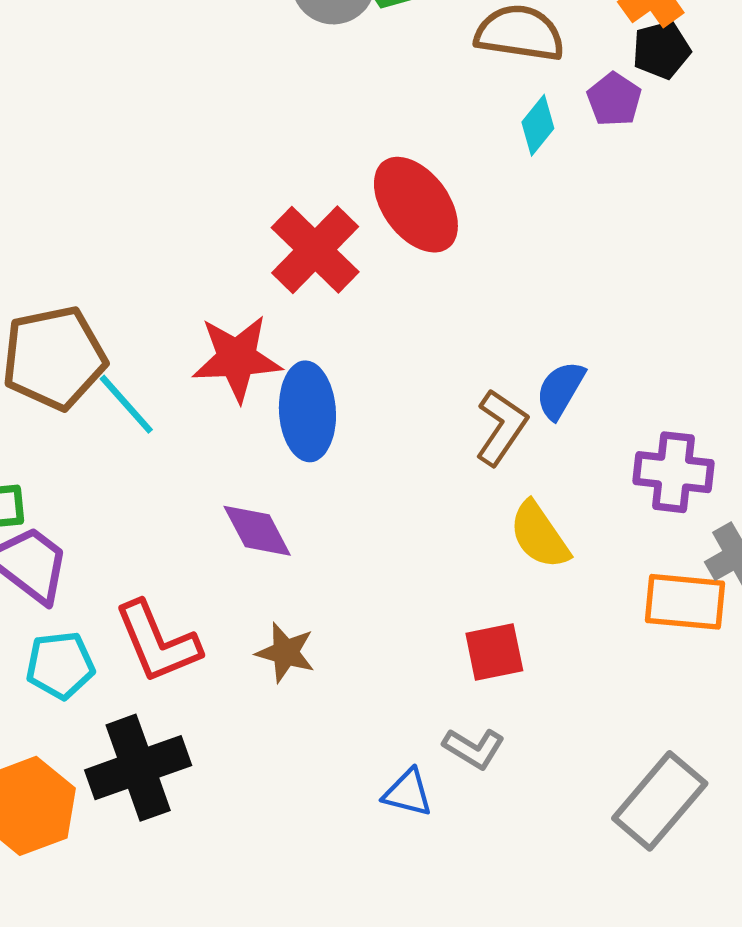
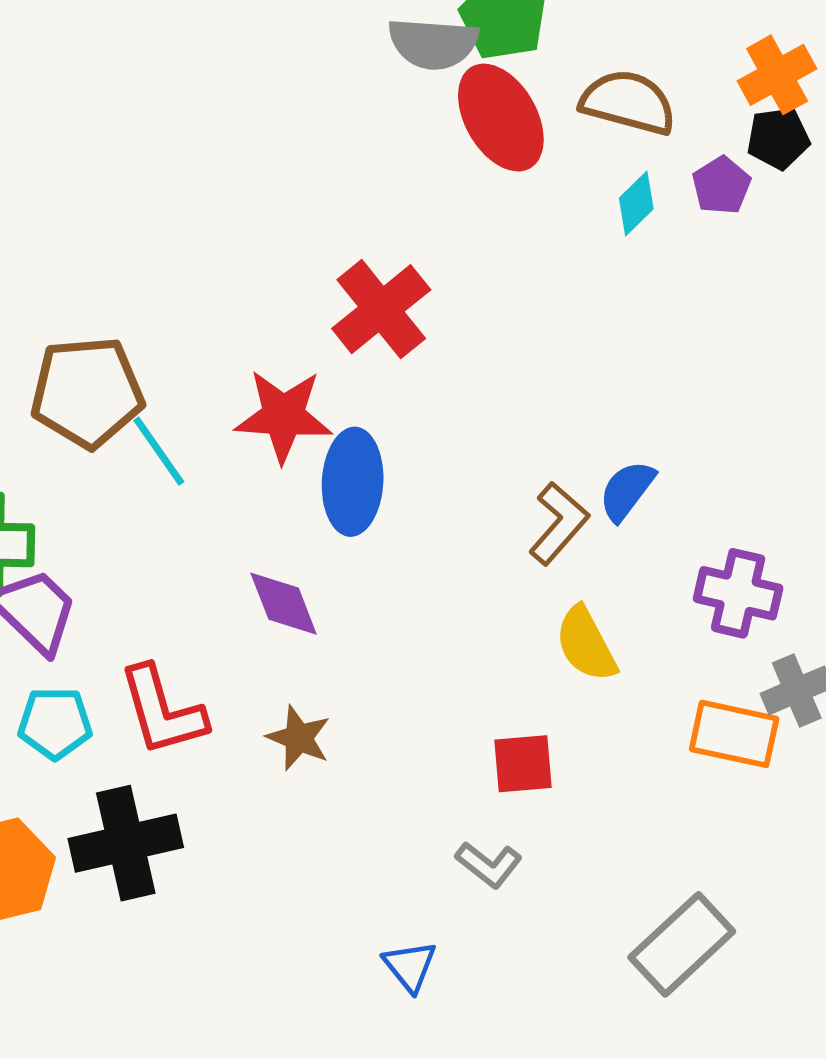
red ellipse: (416, 205) -> (501, 118), moved
blue triangle: (408, 793) -> (410, 966), moved, turned 30

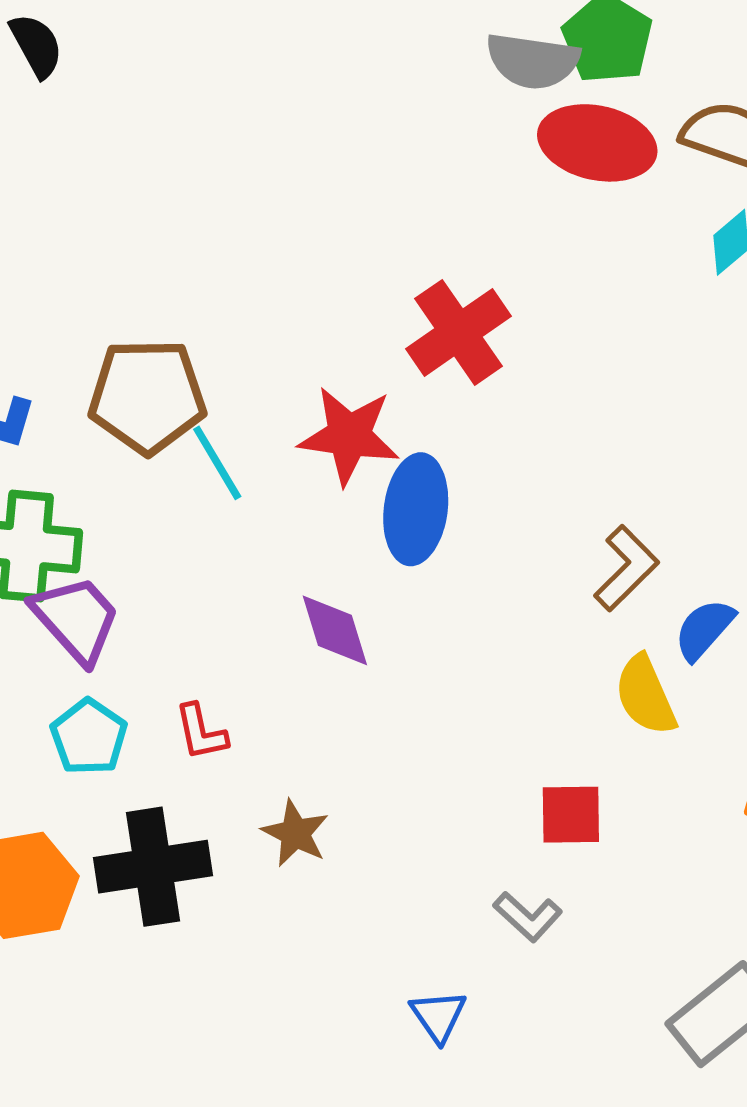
red ellipse: (501, 118) -> (597, 143), turned -52
blue semicircle: (627, 491) -> (704, 629), moved
red L-shape: (162, 711) -> (201, 732), size x0.6
cyan pentagon: (55, 723) -> (89, 737), turned 30
brown star: (299, 738) -> (295, 833), moved

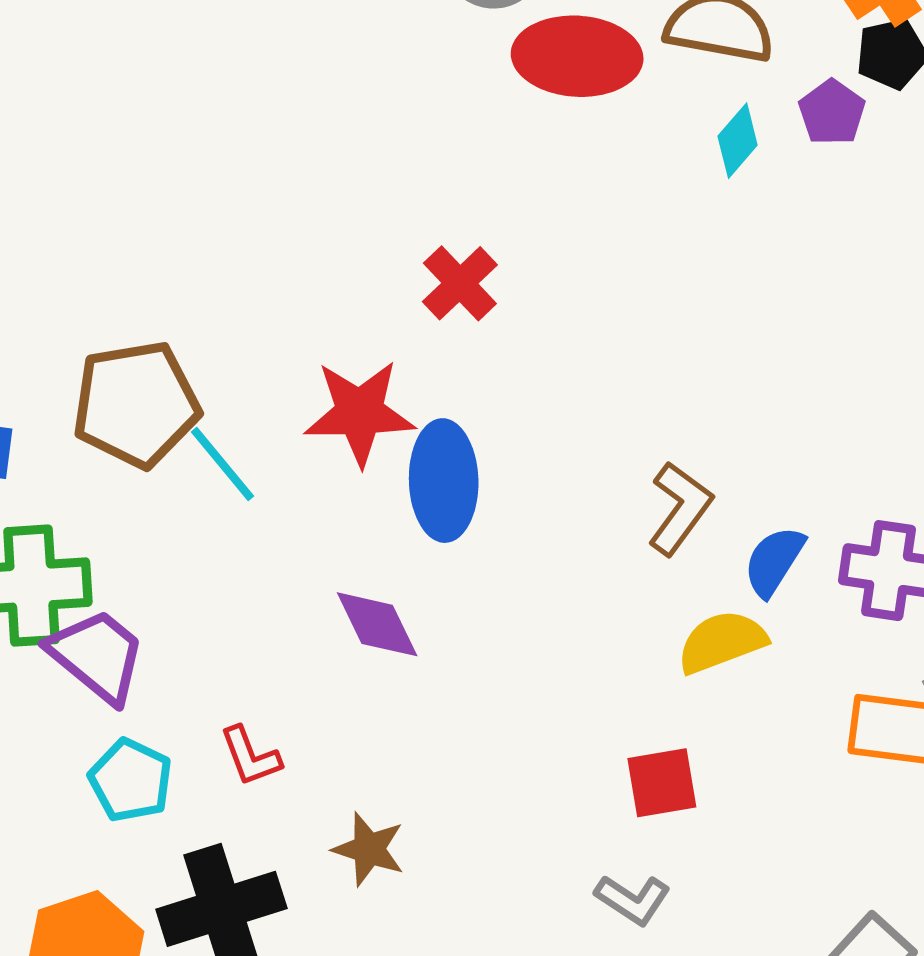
red cross: (459, 332) -> (460, 283), size x0.7
yellow semicircle: (645, 695) -> (722, 642), turned 102

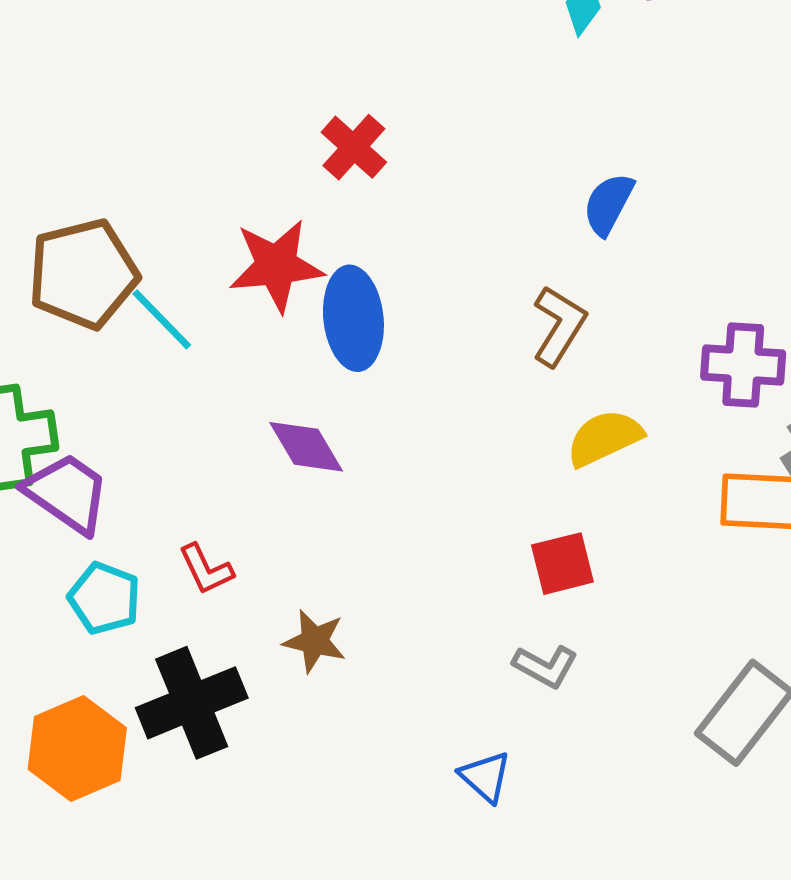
blue semicircle: (774, 561) -> (608, 204), moved

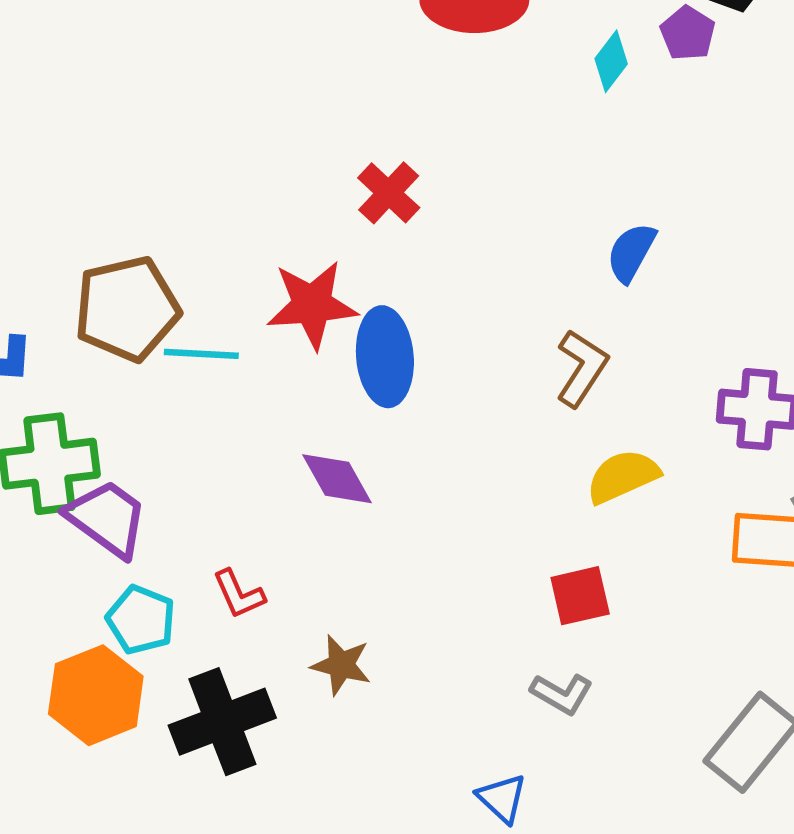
cyan line: (162, 319) -> (201, 354), turned -44
orange hexagon: (77, 749) -> (96, 695), moved

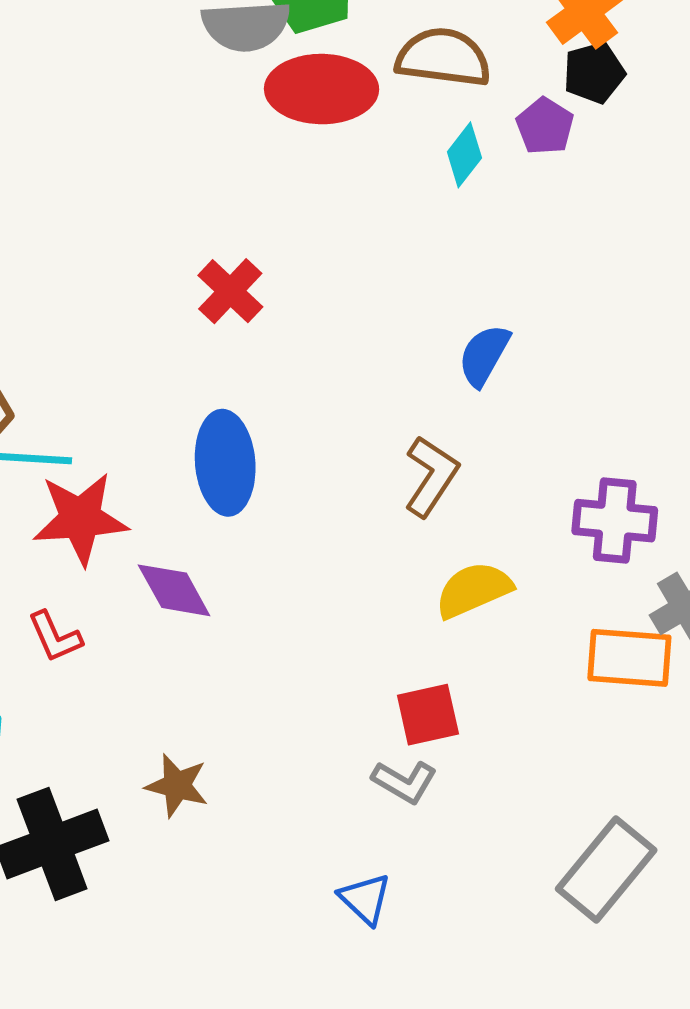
red star: (312, 305) -> (80, 519), moved
red L-shape: (239, 594) -> (55, 637), moved
gray L-shape: (562, 694) -> (404, 782), moved
blue triangle: (502, 798) -> (365, 899), moved

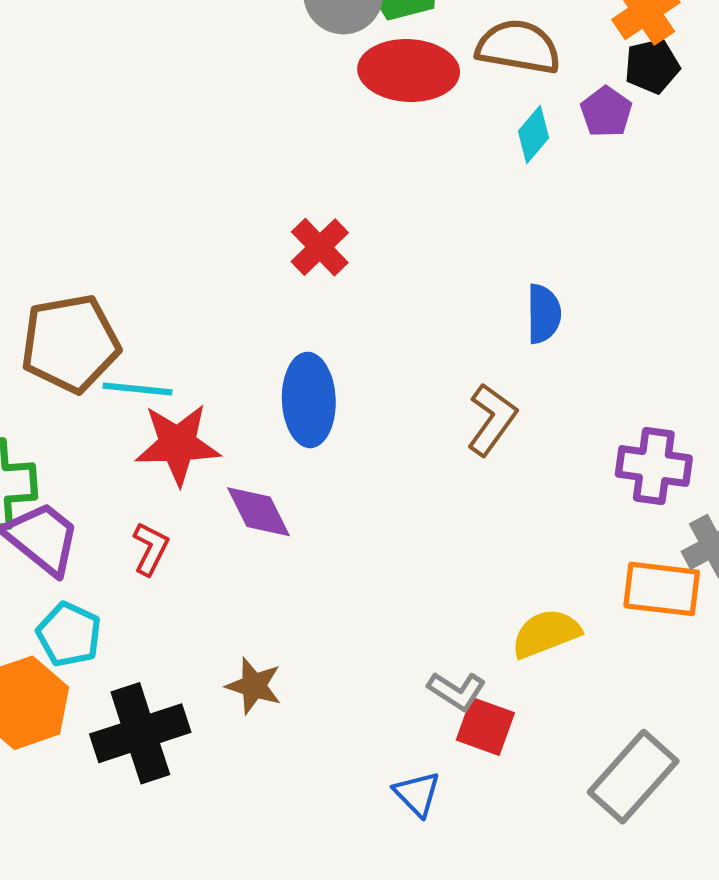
blue semicircle: (484, 355) -> (544, 314), turned 148
yellow semicircle: (474, 590) -> (546, 633), moved
red L-shape: (55, 637) -> (151, 549), turned -132
red square: (428, 715) -> (485, 726), moved, turned 30

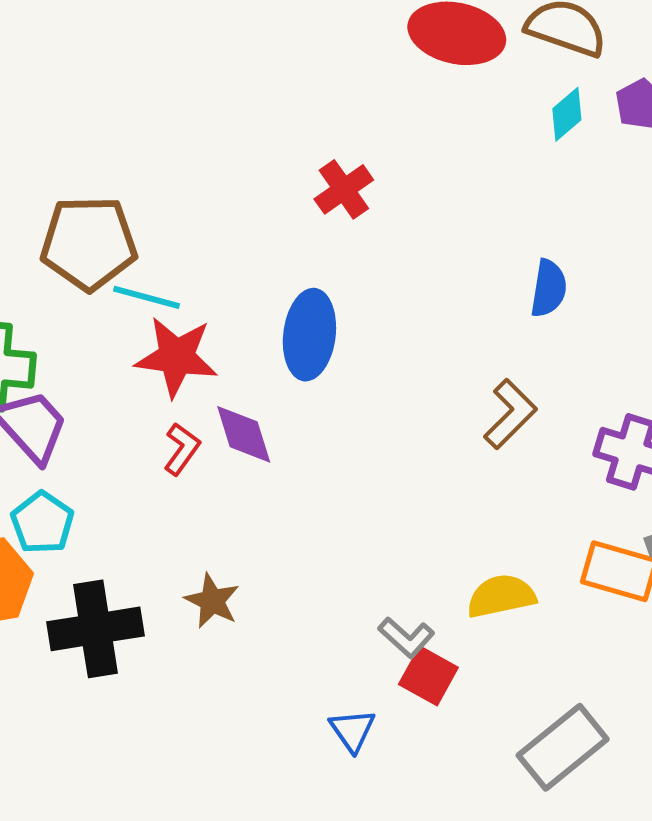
brown L-shape: (492, 420) -> (510, 414), moved
red L-shape: (151, 549) -> (182, 449), moved

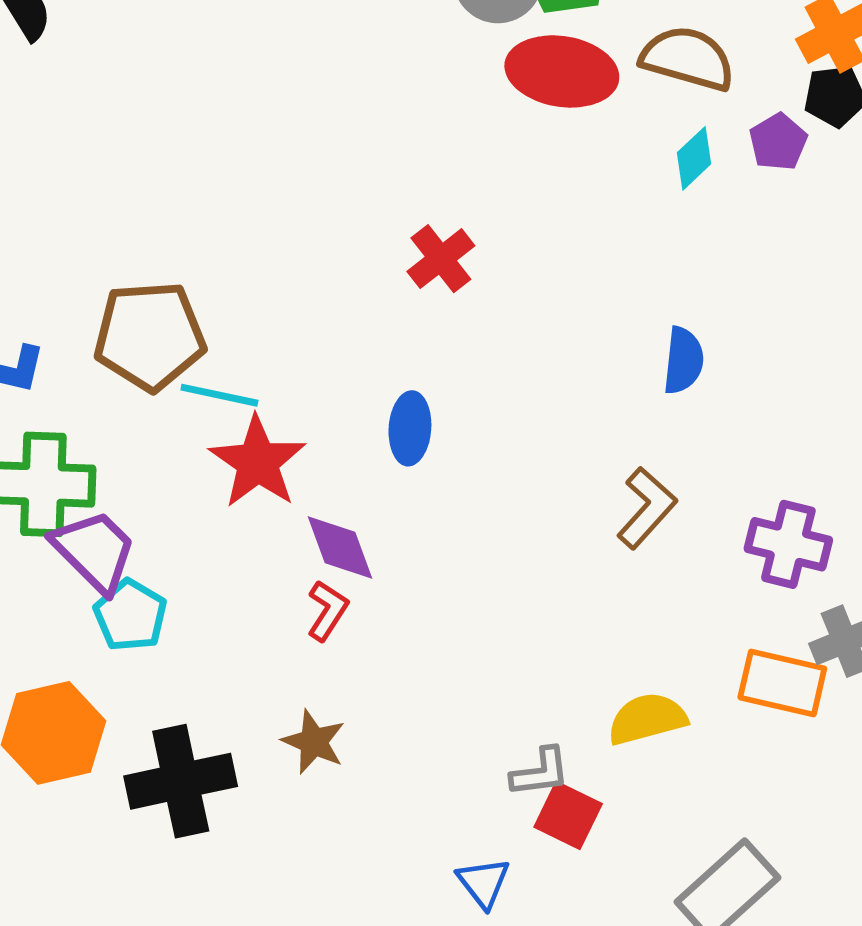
blue ellipse: (309, 335) -> (410, 428), size x0.7
red star: (176, 357) -> (258, 462), turned 30
red L-shape: (182, 449) -> (327, 611), moved
cyan pentagon: (42, 523) -> (130, 615), moved
gray L-shape: (406, 637) -> (540, 772), turned -46

